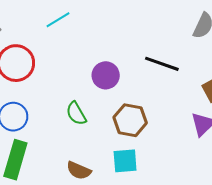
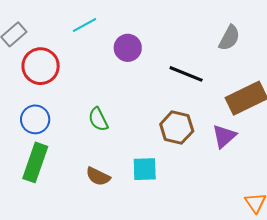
purple circle: (106, 75) -> (128, 48), moved
brown hexagon: (130, 120) -> (177, 128), moved

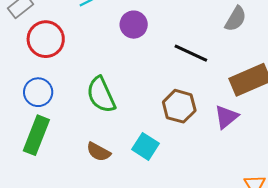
green semicircle: (98, 119) -> (101, 95), size x1.5
cyan square: (145, 169) -> (145, 146), turned 32

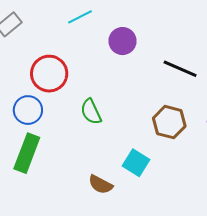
red circle: (46, 39) -> (49, 74), moved
green semicircle: (101, 95) -> (91, 112), size x0.7
brown semicircle: (99, 152) -> (101, 184), moved

